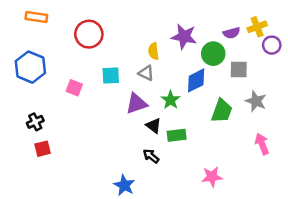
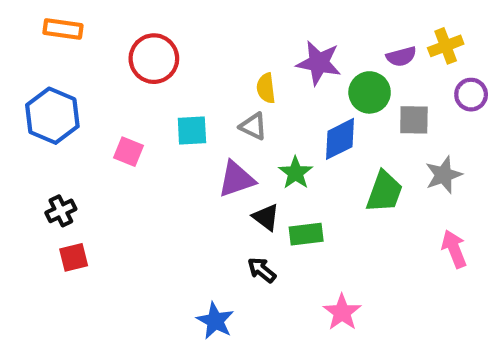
purple circle: (272, 45) -> (471, 95), moved
gray star: (256, 101) -> (444, 175), turned 30
pink star: (212, 177) -> (342, 312), moved, turned -30

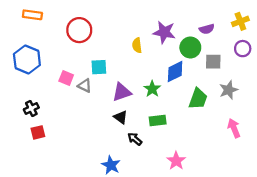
yellow cross: (446, 46) -> (240, 21), moved
gray triangle: (253, 126) -> (85, 86), moved
black triangle: (266, 217) -> (121, 117), moved

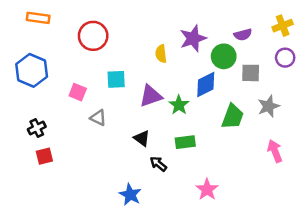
purple star: (164, 32) -> (193, 38), turned -30
gray triangle: (85, 86) -> (98, 118), moved
purple triangle: (122, 92) -> (151, 96), moved

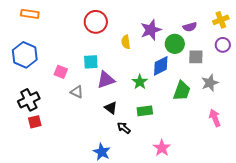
red circle: (93, 36) -> (96, 22), moved
purple triangle: (151, 96) -> (106, 80), moved
black cross: (37, 128) -> (29, 100), size x1.5

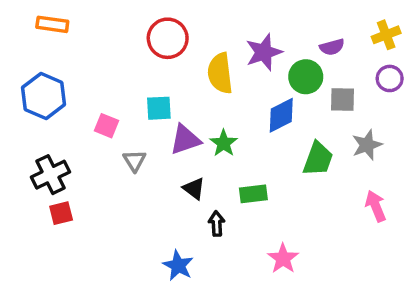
yellow semicircle: (126, 42) -> (220, 73), size x1.6
green star: (140, 82) -> (224, 143), moved
gray triangle: (77, 92) -> (134, 161), turned 32
black arrow: (124, 128) -> (217, 224), turned 48

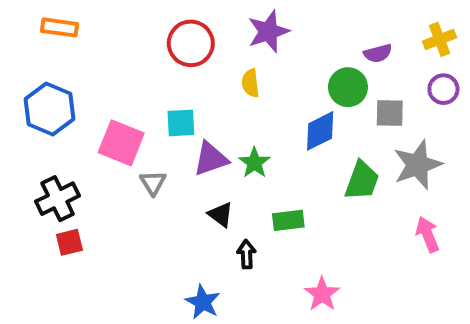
purple star: (264, 52) -> (268, 31), moved
yellow semicircle: (220, 73) -> (250, 83), size x0.6
pink square: (106, 126) -> (121, 143), size x1.6
gray star: (367, 145) -> (418, 165), size x1.4

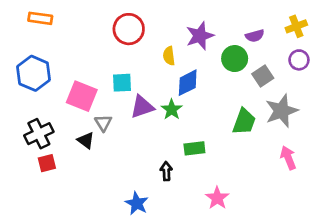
purple star: (268, 31) -> (200, 36), moved
gray square: (390, 113) -> (263, 76), turned -35
blue diamond: (320, 131) -> (188, 83), moved
black triangle: (221, 214) -> (86, 140), moved

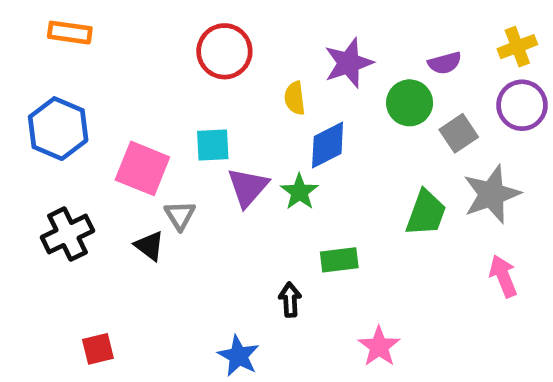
purple circle: (299, 60) -> (522, 105), size x1.4
purple triangle: (142, 107) -> (248, 187), turned -30
red square: (47, 163) -> (98, 349), moved

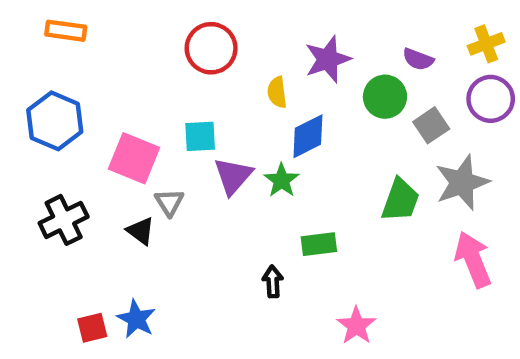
purple semicircle: (445, 63) -> (418, 59), turned 36
pink arrow: (503, 276) -> (473, 260), size x1.4
blue star: (238, 356) -> (136, 319), moved

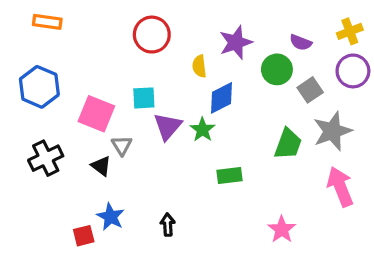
black arrow: (273, 282) -> (168, 225), moved
blue star: (136, 319) -> (111, 217), moved
pink star: (356, 326) -> (282, 229), moved
red square: (92, 328) -> (84, 236), moved

